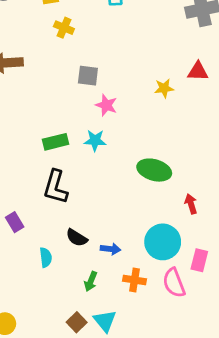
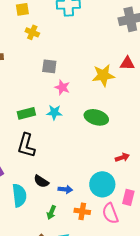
yellow star: (164, 88) -> (103, 75), size x1.6
green ellipse: (154, 170) -> (96, 117), moved
red arrow: (191, 204) -> (122, 157), turned 88
cyan semicircle: (46, 257) -> (19, 195), size x1.6

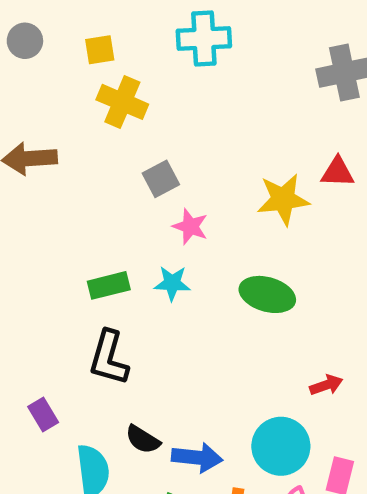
yellow cross: (32, 32) -> (122, 102), size x1.5
gray square: (49, 66) -> (161, 179), turned -35
blue arrow: (65, 189) -> (197, 458), size x1.5

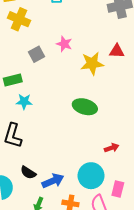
pink star: (190, 227) -> (64, 44), moved
cyan star: (172, 283) -> (24, 102), moved
green rectangle: (109, 285) -> (13, 80), moved
blue arrow: (197, 458) -> (53, 181), turned -30

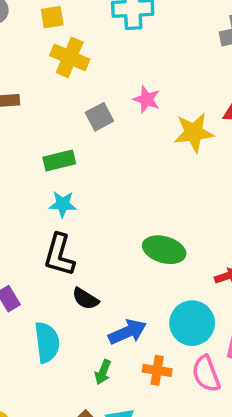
cyan star: (24, 102) -> (63, 204), moved
green ellipse: (85, 107) -> (164, 250), moved
black semicircle: (28, 173) -> (85, 299), moved

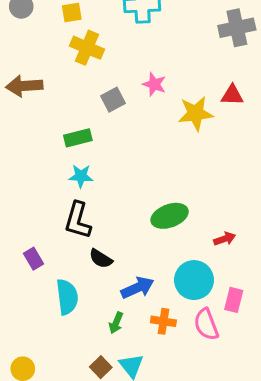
green ellipse: (164, 250) -> (170, 216), turned -36

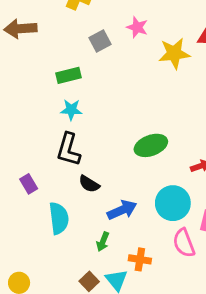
orange cross: (163, 321) -> (140, 259), moved

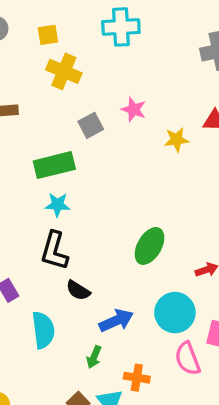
yellow star: (174, 53) -> (176, 140), size x0.7
green rectangle: (68, 75) -> (54, 165), size x1.4
green ellipse: (151, 145) -> (150, 246), turned -40

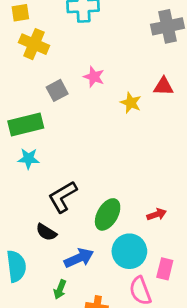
yellow star: (176, 140) -> (131, 103), turned 30
green ellipse: (150, 246) -> (108, 214), moved
black L-shape: (54, 251) -> (63, 197), moved, turned 44

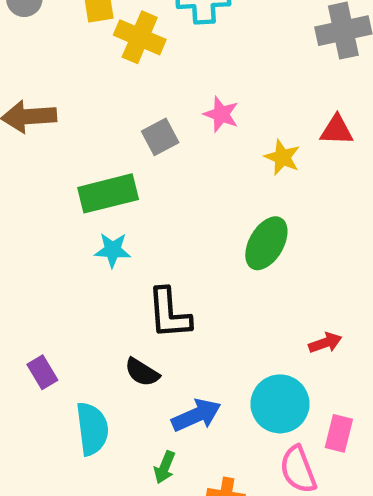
yellow cross: (34, 44) -> (140, 37), moved
black L-shape: (63, 197) -> (169, 313), turned -64
green ellipse: (108, 214) -> (266, 243), moved

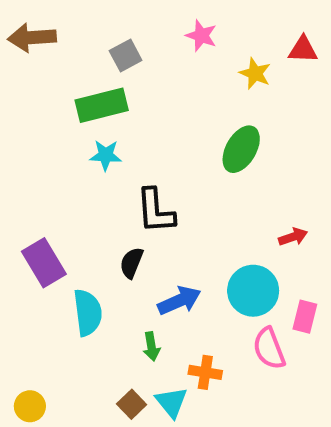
gray square: (160, 137) -> (126, 55), moved
purple rectangle: (42, 372) -> (44, 263), size x1.6
black semicircle: (142, 372) -> (132, 263), turned 80
green arrow: (165, 467) -> (151, 346), turned -32

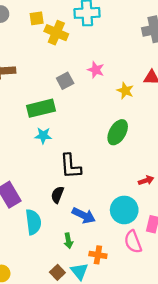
gray square: (126, 55) -> (65, 81), moved
blue arrow: (179, 301) -> (84, 215), turned 50

